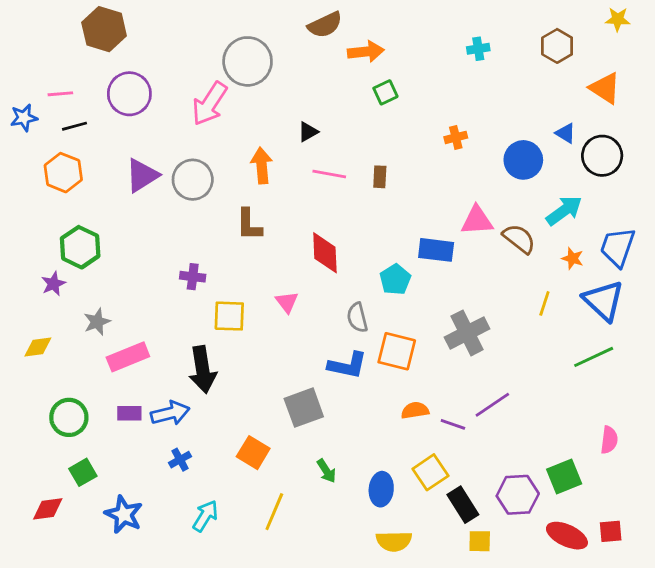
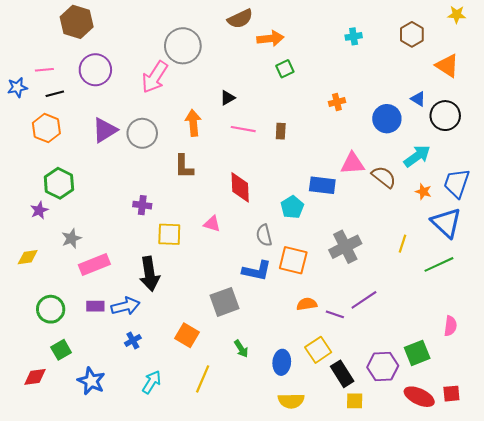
pink triangle: (287, 302) -> (212, 224), turned -36
yellow line: (544, 303) -> (403, 244), moved

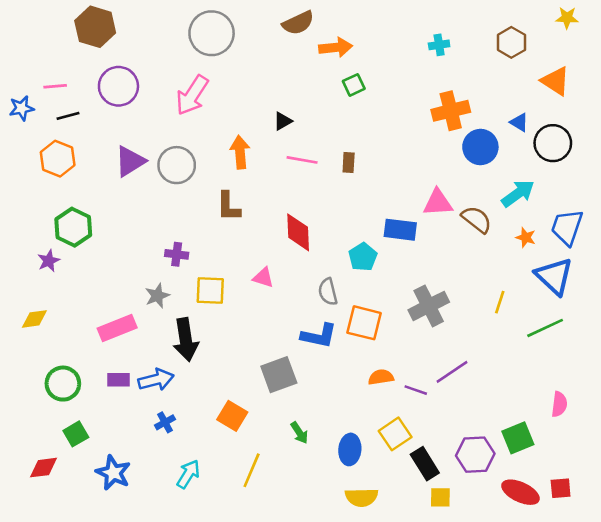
gray circle: (183, 46) -> (212, 33), moved
orange cross: (337, 102) -> (451, 111), moved, size x1.8
gray star: (71, 238) -> (157, 296), moved

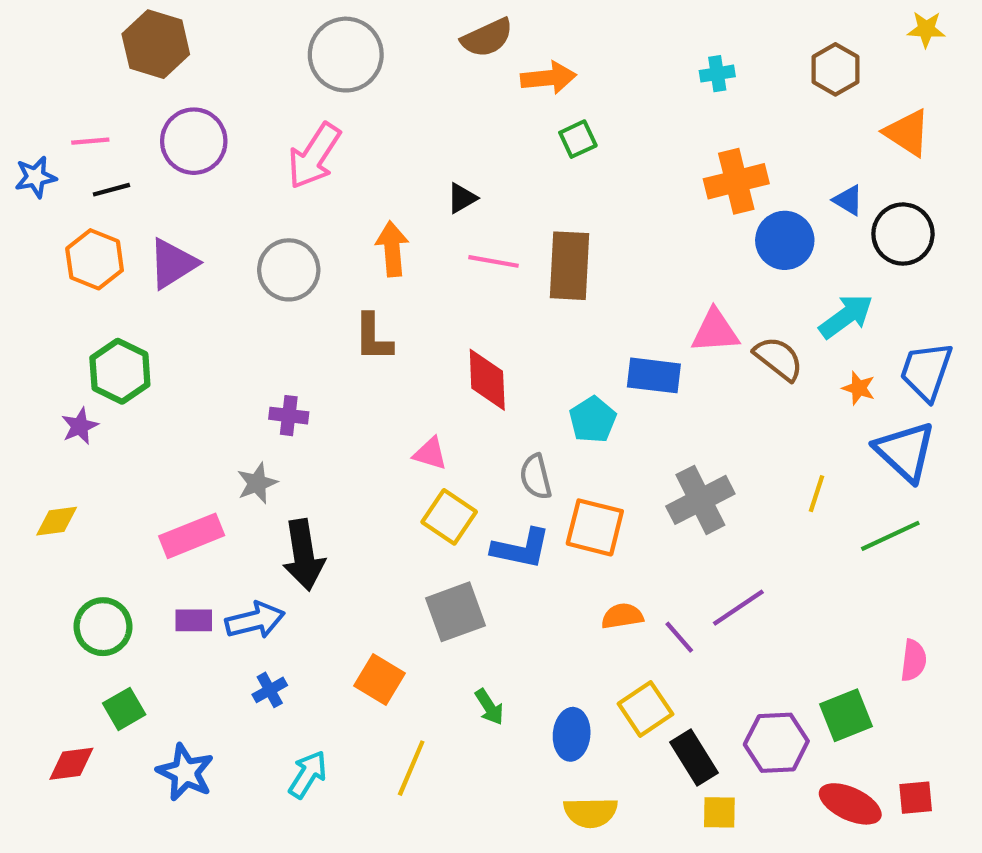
purple triangle: (130, 161) -> (173, 264), moved
brown rectangle: (349, 163) -> (569, 266), size x2.0
yellow square: (210, 290) -> (449, 517), moved, turned 32
purple line: (416, 390) -> (679, 637), turned 30

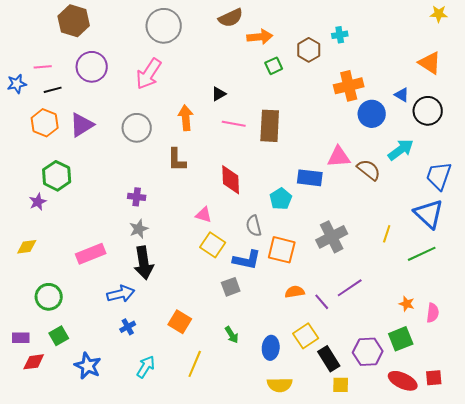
brown hexagon: (835, 69) -> (309, 50), moved
orange star: (859, 388) -> (407, 304), moved
gray star: (257, 483) -> (139, 229), moved
gray square: (455, 612) -> (231, 287), moved, size x0.7
purple rectangle: (194, 620) -> (21, 338), moved

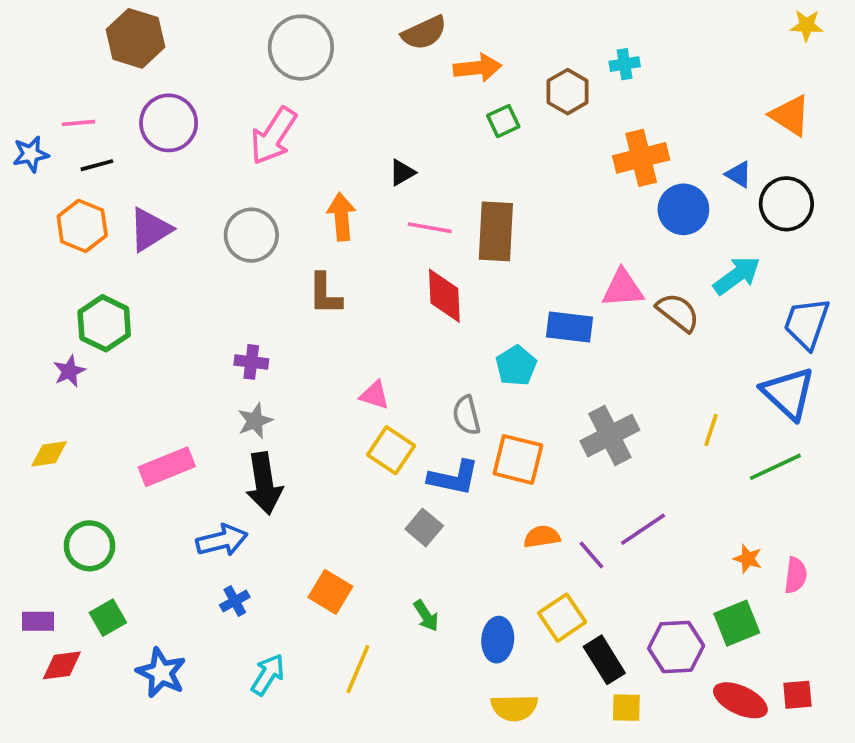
red diamond: (231, 180) -> (444, 296), moved
gray square: (231, 287) -> (424, 527), turned -30

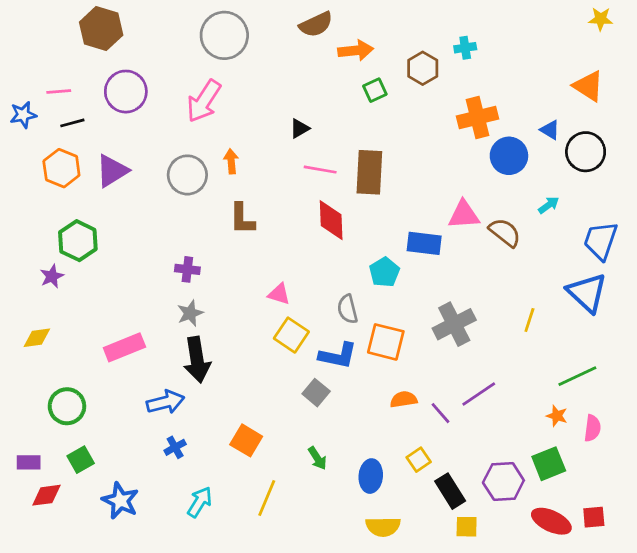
orange arrow: (341, 217) -> (231, 161), moved, size x0.7
cyan arrow: (737, 276) -> (549, 205), size x0.6
green line: (775, 467) -> (577, 376), moved
yellow square: (562, 618) -> (419, 460), size x0.7

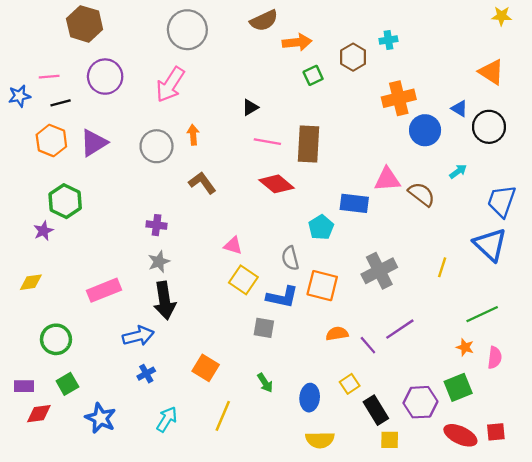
brown L-shape: (242, 219) -> (202, 183), turned 144
red diamond: (331, 220) -> (276, 184), turned -48
gray square: (316, 393) -> (264, 328), turned -30

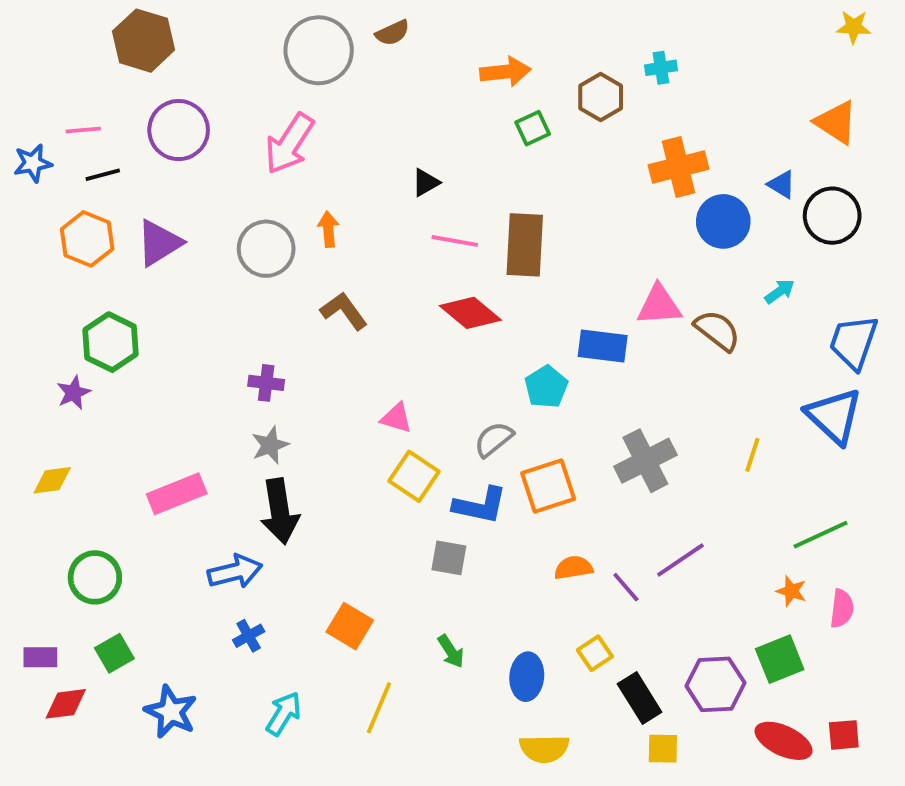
brown semicircle: (264, 21) -> (393, 33), moved, size x0.7
gray semicircle: (290, 258) -> (494, 439), turned 65
orange square: (322, 286) -> (548, 486), turned -32

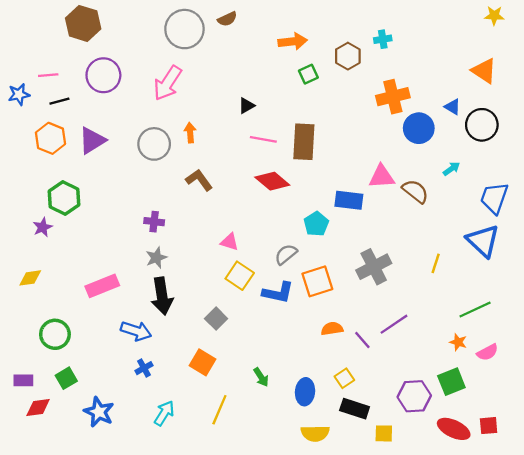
gray square: (449, 558) -> (216, 319), moved, turned 35
blue arrow: (235, 572) -> (136, 331), turned 32
pink semicircle: (842, 609) -> (487, 352), turned 55
black rectangle: (640, 698) -> (355, 409), moved, turned -40

